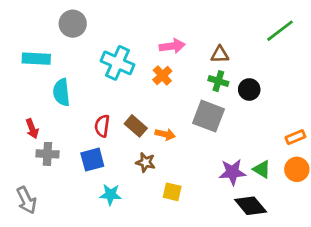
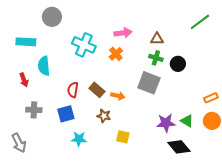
red arrow: (32, 129) -> (24, 80), moved

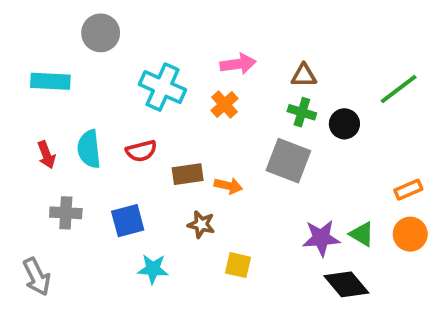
green line: (200, 22) -> (399, 89), moved
cyan semicircle: (44, 66) -> (89, 149), moved
red semicircle: (73, 90) -> (141, 151), moved, turned -112
brown rectangle: (97, 90) -> (188, 174), turned -49

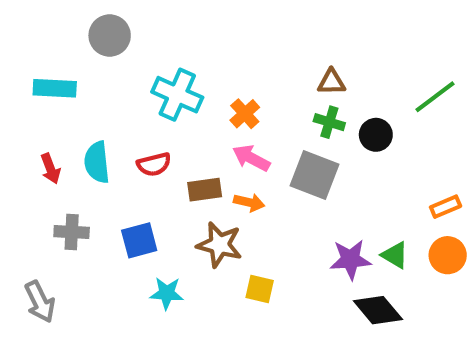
pink arrow: (238, 64) -> (251, 158), moved, turned -144
brown star: (201, 224) -> (219, 245), size x1.5

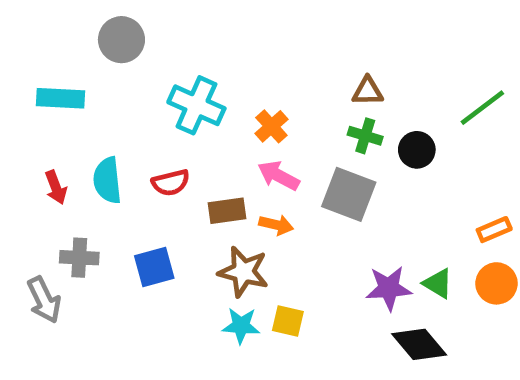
cyan star: (167, 293) -> (241, 326), moved
gray arrow: (40, 302) -> (44, 300), moved

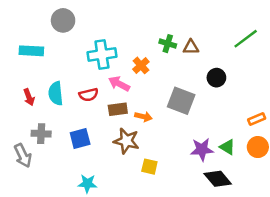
cyan cross: (196, 105) -> (102, 54), turned -32
green line: (482, 108) -> (246, 39), moved
green cross: (365, 136) -> (168, 44), moved
pink arrow: (278, 176) -> (119, 84), moved
cyan star: (241, 326) -> (87, 184), moved

